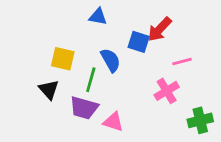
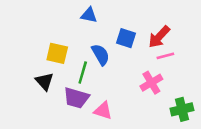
red arrow: (160, 29) -> (159, 37), moved

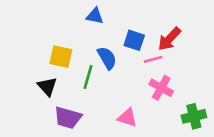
pink line: (165, 56) -> (153, 59), moved
pink cross: (151, 83) -> (161, 88), turned -30
purple trapezoid: (76, 98) -> (68, 118), moved
pink triangle: (103, 111) -> (127, 118), moved

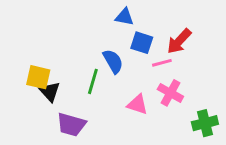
blue triangle: (95, 16) -> (124, 17), moved
yellow square: (61, 57) -> (38, 77), moved
pink triangle: (127, 118) -> (137, 104), moved

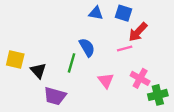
blue square: (142, 43) -> (123, 13), moved
yellow square: (38, 77) -> (15, 60), moved
pink cross: (170, 93) -> (140, 78), moved
pink triangle: (137, 104) -> (106, 81), turned 35

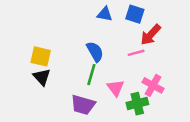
yellow square: (15, 60) -> (41, 56), moved
green line: (72, 63) -> (91, 75), moved
green cross: (158, 95) -> (137, 104), moved
purple trapezoid: (55, 96) -> (83, 105), moved

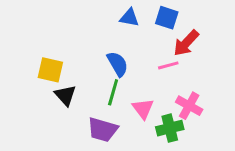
black triangle: (42, 77) -> (65, 95), moved

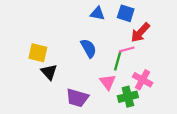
green line: (113, 92) -> (118, 61), moved

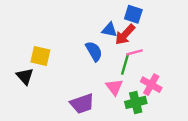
blue triangle: (98, 13) -> (109, 30), moved
red arrow: (140, 32) -> (125, 35), moved
black triangle: (49, 72) -> (25, 76), moved
purple trapezoid: (77, 98) -> (82, 104), turned -35

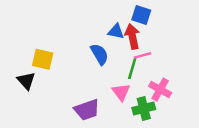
red arrow: (125, 35) -> (132, 37), turned 125

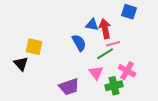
blue square: (141, 15) -> (129, 12), moved
green line: (132, 68) -> (105, 54), turned 42

